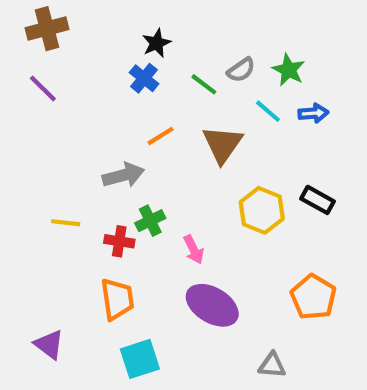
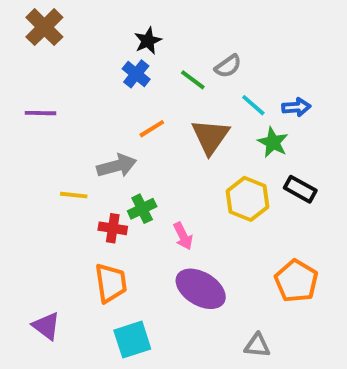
brown cross: (47, 29) -> (44, 27), turned -30
green star: (289, 70) -> (273, 142), moved
purple line: (43, 88) -> (40, 113), moved, turned -44
yellow line: (66, 223) -> (74, 195), moved

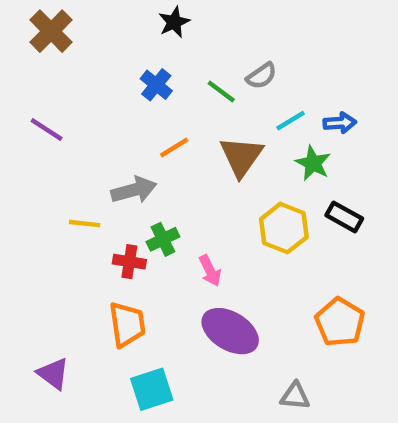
black star: (148, 41) -> (174, 22), moved
cyan line: (253, 105) -> (291, 121), turned -72
purple line: (40, 113) -> (47, 130), turned 32

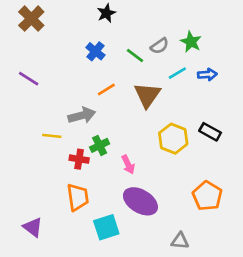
green star: (313, 163) -> (191, 42), moved
cyan square: (152, 389) -> (106, 227), moved

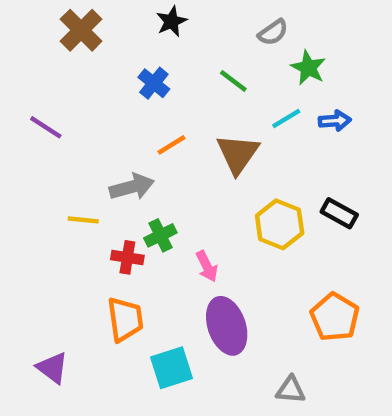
brown cross: (31, 19) -> (81, 30), moved
gray semicircle: (160, 46) -> (273, 32), moved
green line: (135, 55) -> (233, 81), moved
purple ellipse: (140, 201) -> (227, 326), turned 40

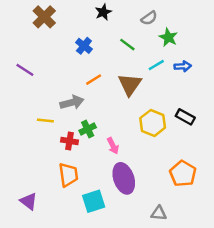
black star: (172, 21) -> (103, 12), moved

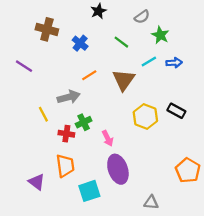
brown cross: (44, 17) -> (47, 29), moved, turned -30
yellow line: (45, 121) -> (43, 114), turned 56
orange pentagon: (183, 174) -> (188, 170), moved
purple triangle: (29, 201) -> (37, 182), moved

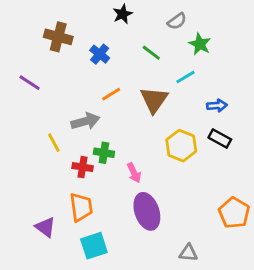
blue arrow: (174, 63) -> (217, 106), moved
green cross: (84, 122) -> (104, 153), turned 35
cyan square: (89, 191) -> (94, 246), moved

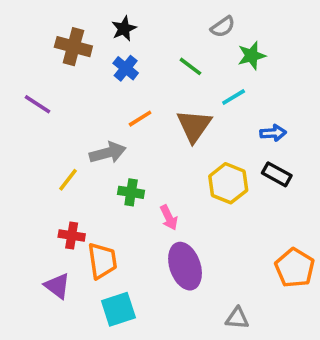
black star: (123, 14) -> (124, 29), moved
green star: (200, 44) -> (252, 56), turned 30
yellow line: (54, 143) -> (68, 180), turned 66
red cross: (83, 167) -> (72, 236), moved

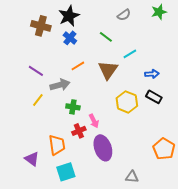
black star: (124, 29) -> (69, 16), size x1.5
green star: (252, 56) -> (159, 12), moved
purple line: (37, 104) -> (36, 71), moved
red cross: (72, 236) -> (79, 131), moved, turned -32

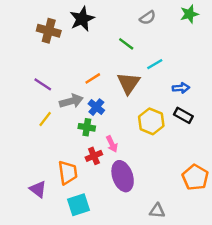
blue cross: (70, 38) -> (96, 107), moved

